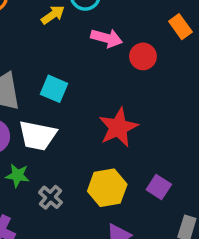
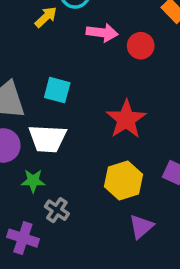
gray cross: (51, 197) -> (57, 210), moved

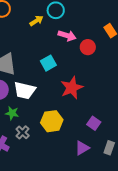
cyan square: (57, 90) -> (48, 63), moved, turned 35
yellow hexagon: (124, 181) -> (52, 121), moved
purple triangle: (141, 226) -> (82, 148), moved

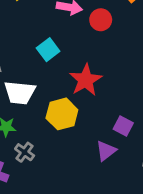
yellow hexagon: (52, 121) -> (62, 114), moved
purple triangle: (82, 148) -> (106, 151), moved

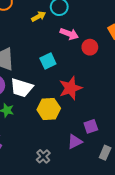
purple square: (123, 126) -> (91, 126), turned 32
gray cross: (25, 152) -> (43, 156), moved

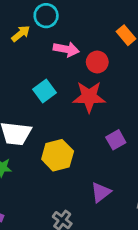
red star: (70, 88) -> (89, 97), moved, turned 30
purple square: (91, 126) -> (116, 140), moved

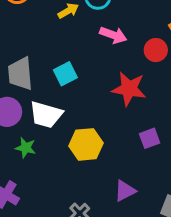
red circle: (97, 62) -> (156, 50), moved
cyan square: (45, 91) -> (65, 74), moved

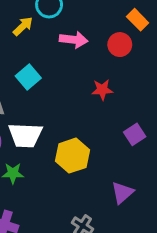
cyan square: (65, 74) -> (28, 77), moved
red star: (129, 89) -> (102, 90), size x0.6

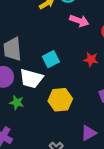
cyan square: (28, 77) -> (51, 59), moved

